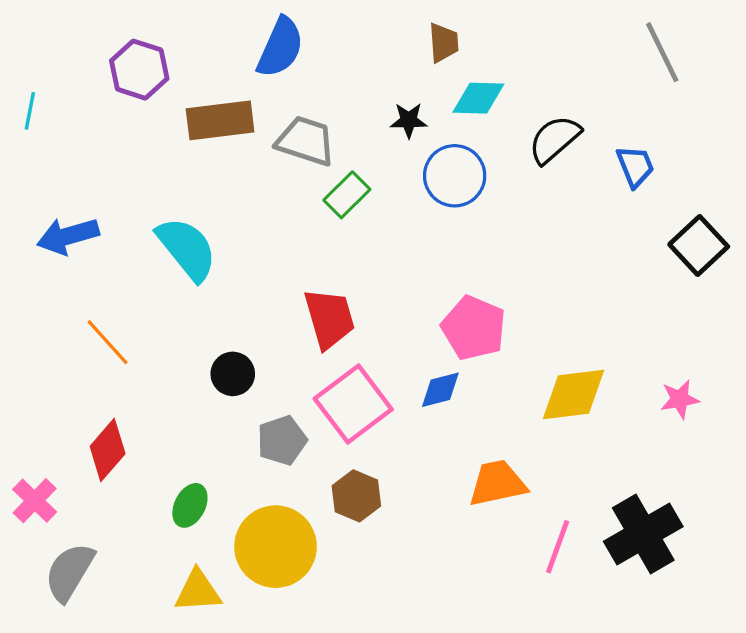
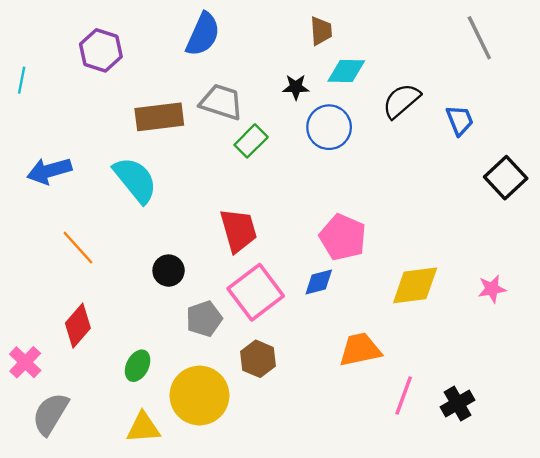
brown rectangle: (220, 120) -> (159, 117), moved
black cross: (643, 534) -> (457, 404), moved, size x0.6

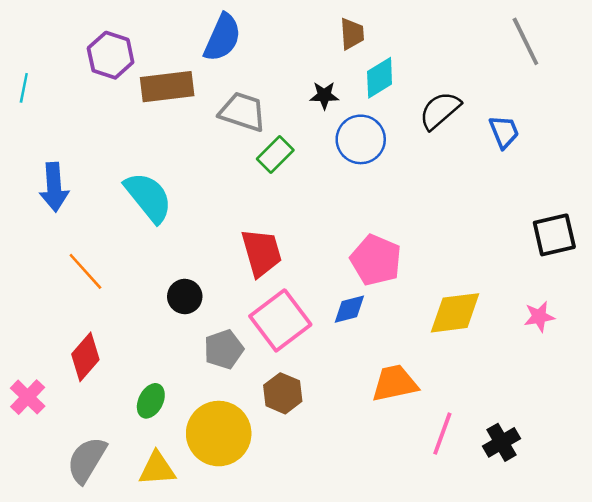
cyan diamond: (346, 71) -> (380, 78), turned -33
brown rectangle: (159, 117) -> (167, 87), moved
blue arrow: (49, 171) -> (54, 187), turned -78
black square: (506, 178) -> (554, 235), moved, turned 30
gray semicircle: (50, 414) -> (87, 460), moved

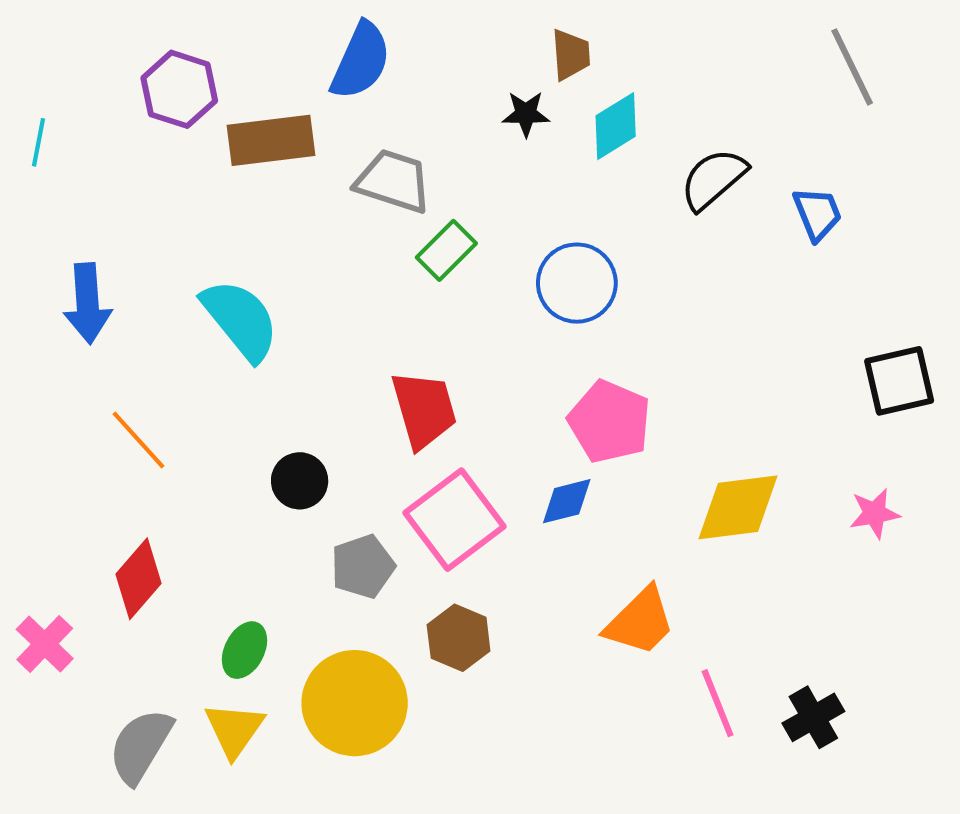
black star: (324, 95) -> (526, 114), moved
blue circle: (361, 139) -> (577, 283), moved
orange trapezoid: (395, 383) -> (640, 622), turned 147
pink line: (442, 434) -> (718, 703), turned -42
yellow triangle: (157, 469) -> (234, 730), moved, turned -51

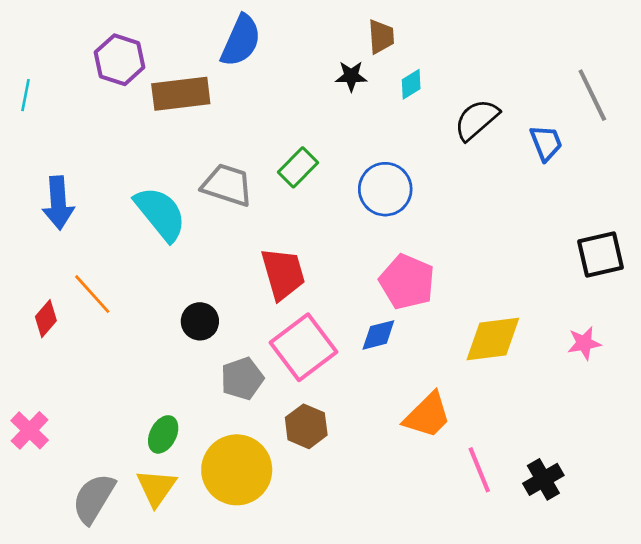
gray line: (852, 67) -> (592, 95), moved
cyan diamond: (616, 126) -> (411, 84), size x0.7
gray trapezoid: (393, 181) -> (227, 185), moved
red diamond: (138, 579) -> (46, 319), moved, size x0.7

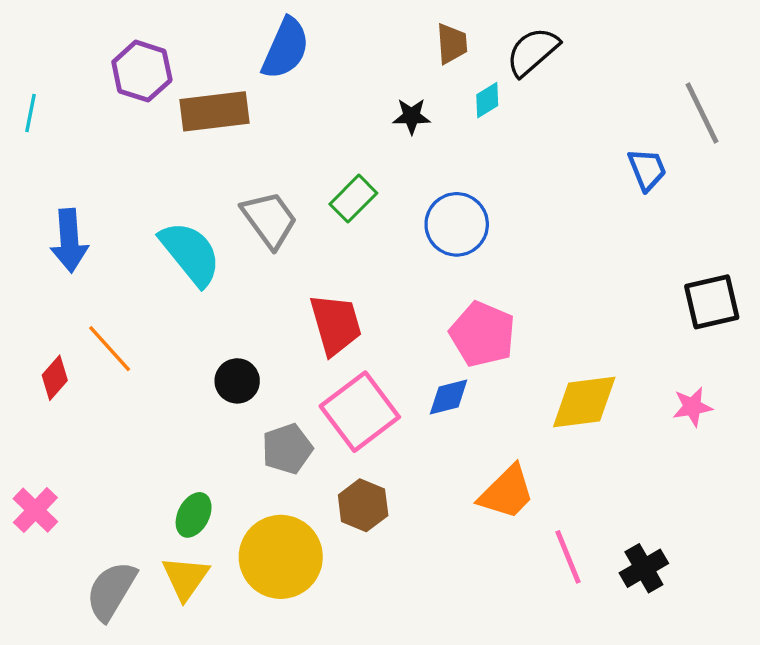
black star: (351, 76) -> (411, 116), moved
black semicircle: (477, 120) -> (533, 52), moved
gray trapezoid: (227, 185) -> (269, 220), turned 36

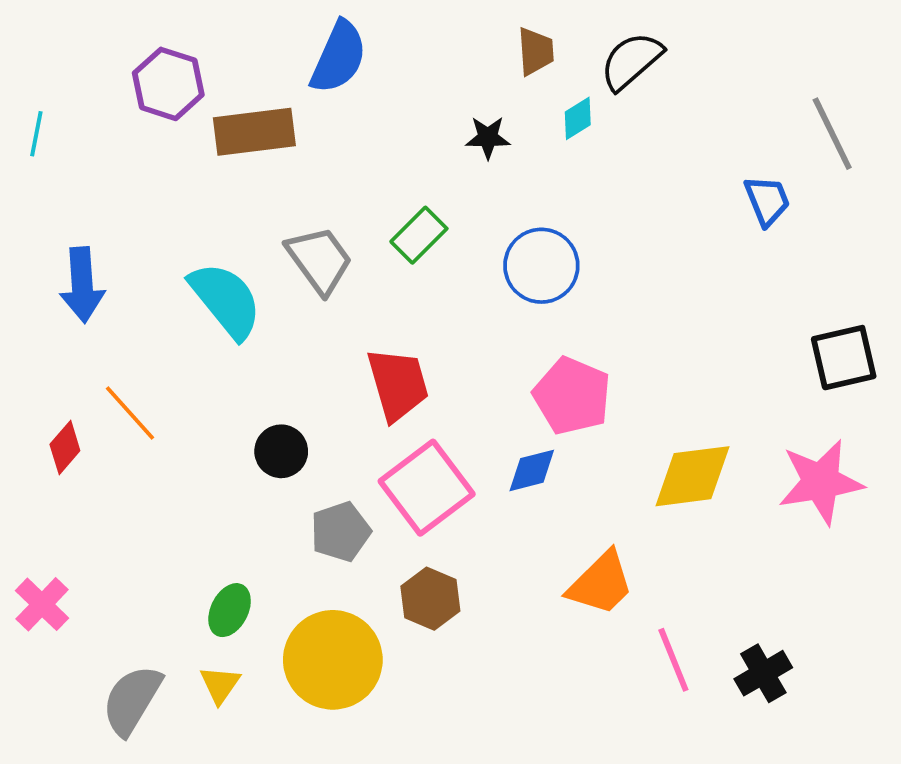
pink star: (692, 407) -> (821, 482), size x1.8
yellow triangle: (185, 578) -> (220, 685), size x0.7

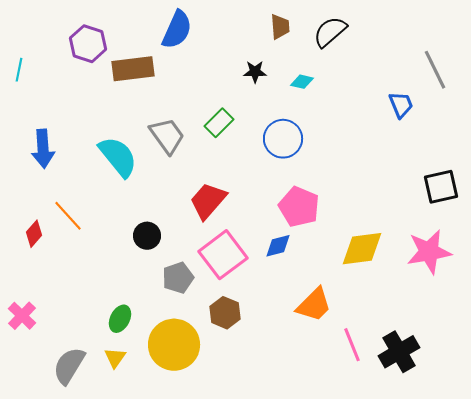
cyan diamond: (578, 118) -> (302, 82), moved, turned 45
red trapezoid: (398, 384) -> (208, 201), turned -123
black cross: (763, 673) -> (399, 352), size x1.4

